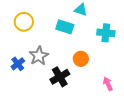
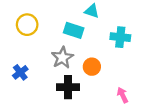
gray star: (39, 56) -> (62, 58), moved
black cross: (60, 77) -> (68, 87), turned 30

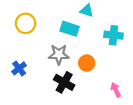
gray star: (62, 58) -> (59, 54), turned 30
black cross: (68, 87) -> (64, 82), turned 30

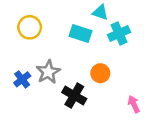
cyan cross: (113, 35) -> (119, 33), moved, turned -30
gray star: (59, 54) -> (48, 72), moved, turned -30

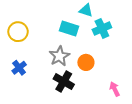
yellow circle: (30, 27) -> (18, 32), moved
gray star: (48, 72) -> (59, 56), moved

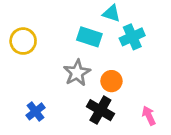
blue cross: (19, 68) -> (36, 111), moved
black cross: (64, 82) -> (100, 110), moved

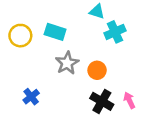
cyan rectangle: (89, 37) -> (55, 32), moved
black cross: (100, 110) -> (102, 101), moved

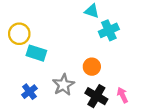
cyan rectangle: (55, 32) -> (36, 53), moved
gray star: (67, 63) -> (63, 85), moved

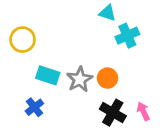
cyan rectangle: (36, 53) -> (48, 75), moved
gray star: (63, 85) -> (80, 79), moved

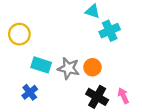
gray star: (80, 79) -> (68, 68), turned -30

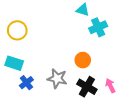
cyan rectangle: (41, 65) -> (14, 63), moved
gray star: (68, 68) -> (57, 79), moved

